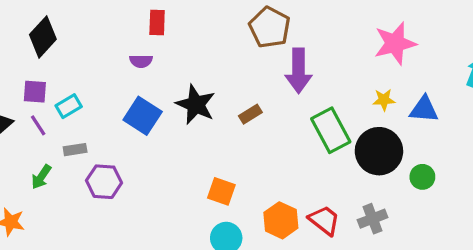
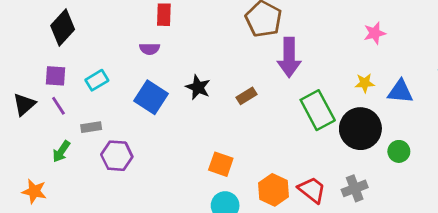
pink star: (395, 43) -> (375, 33), size x0.6
black star: (196, 105) -> (198, 87), size x0.7
cyan rectangle: (69, 106) -> (97, 80), moved

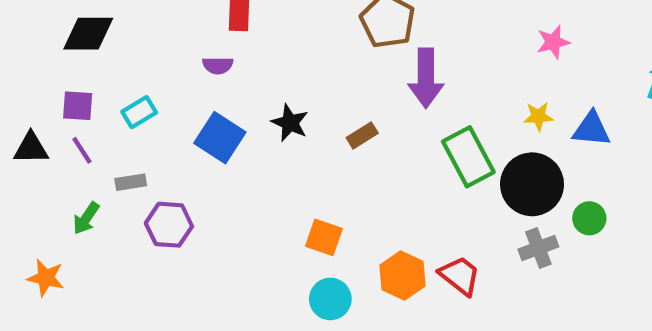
black diamond: (63, 27) -> (88, 34), turned 48
black triangle: (24, 104) -> (31, 148), turned 40
gray cross: (355, 188) -> (538, 248), moved

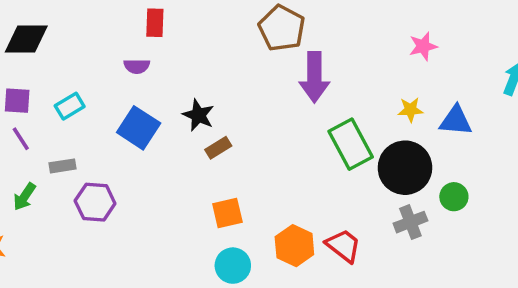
brown rectangle: (362, 135) -> (218, 148), moved
orange square: (324, 237) -> (227, 213), turned -32

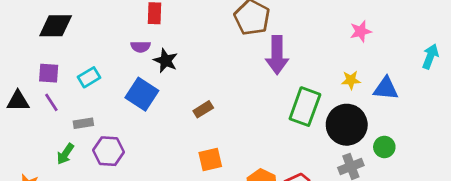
black star: (198, 115) -> (166, 61), moved
green rectangle: (351, 144) -> (305, 107), turned 48
green arrow: (24, 197) -> (65, 154), moved

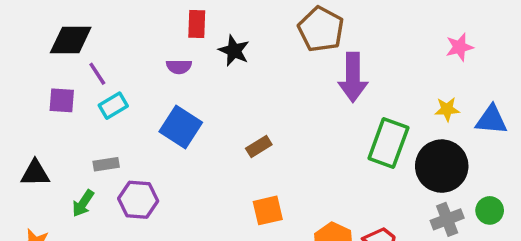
black star: (166, 61) -> (234, 51), moved
black triangle: (18, 101) -> (35, 173), moved
purple line: (51, 102) -> (97, 74), moved
green circle: (384, 147) -> (490, 210), moved

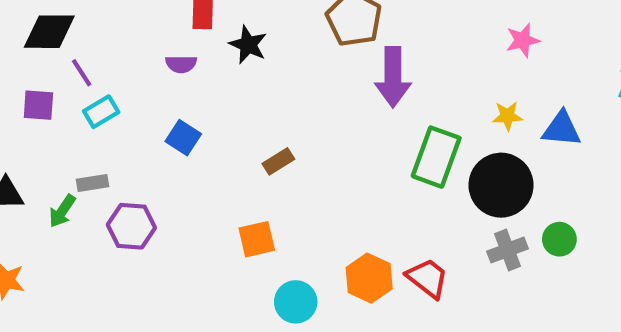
blue square: (181, 127) -> (183, 138), size x0.7
green arrow: (83, 203) -> (62, 211), moved
orange square: (268, 210) -> (257, 239), moved

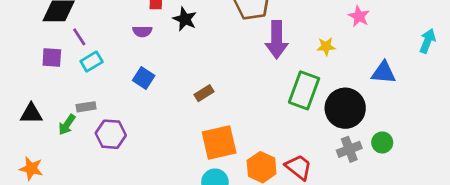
pink star: (523, 40) -> (359, 16), turned -30
yellow star: (508, 116) -> (326, 47), moved
orange square: (257, 239) -> (219, 142), moved, size x1.5

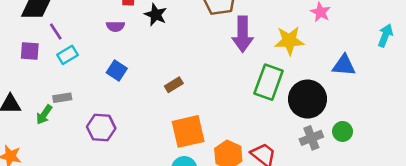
yellow star: (326, 47) -> (289, 41), size x1.6
purple hexagon: (111, 134) -> (101, 128), moved

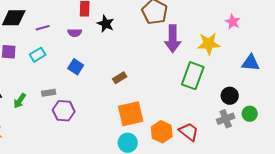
purple line: (56, 32) -> (43, 28), moved, turned -72
gray rectangle: (62, 98) -> (49, 93), moved
black circle: (307, 99) -> (230, 96), moved, size x0.6

